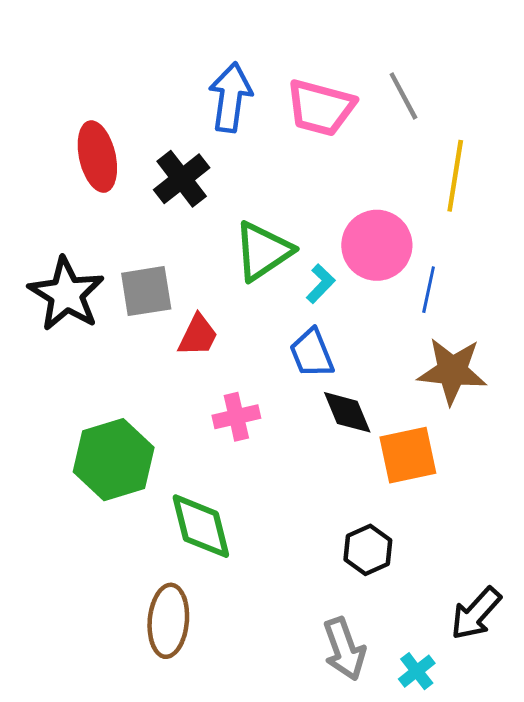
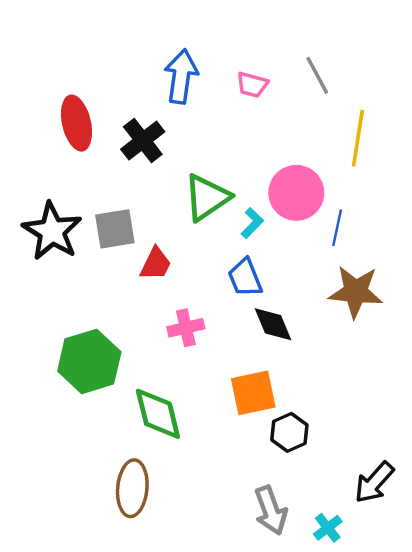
pink trapezoid: (321, 108) -> (252, 85), size x0.6
orange square: (408, 455) -> (253, 393), moved

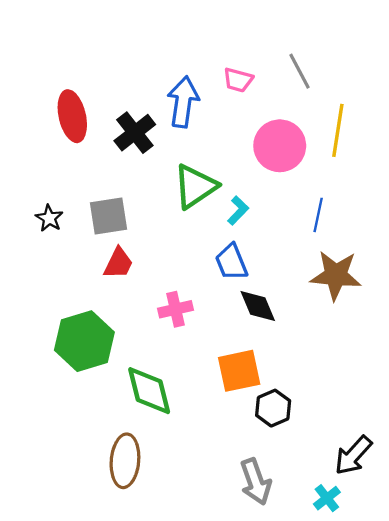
blue arrow: (181, 77) -> (183, 102), moved
pink circle: (296, 193) -> (280, 146), moved
black star: (52, 231) -> (49, 218), size x0.5
red trapezoid: (156, 264) -> (118, 263), moved
cyan cross: (328, 528) -> (327, 498), moved

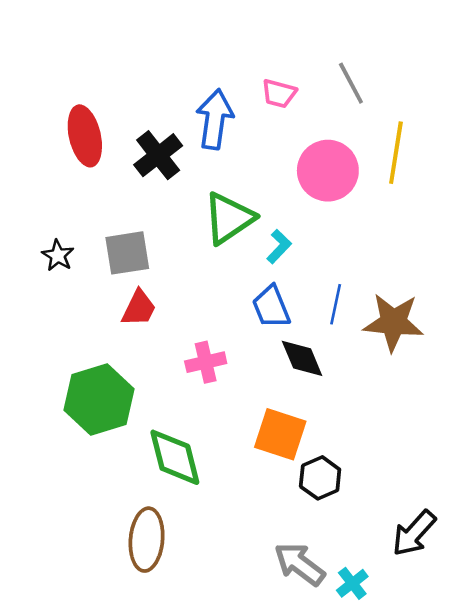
blue line: (318, 215) -> (336, 304), moved
orange square: (239, 371) -> (280, 434), turned 30
gray arrow: (256, 482) -> (300, 564), turned 147
cyan cross: (327, 498) -> (352, 583), moved

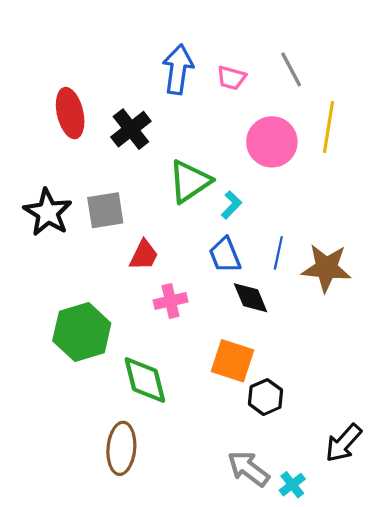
blue arrow: (215, 119) -> (178, 69), moved
black star: (58, 255) -> (48, 212), size x1.8
red trapezoid: (139, 308) -> (144, 255), moved

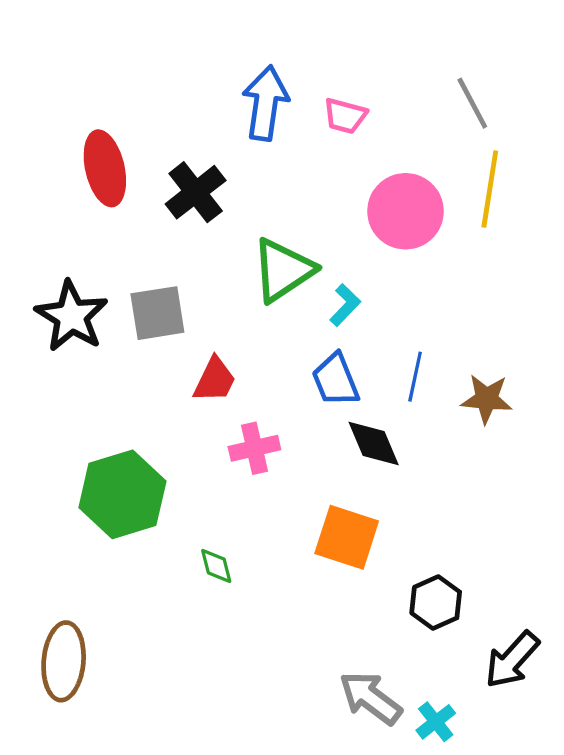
gray line: (291, 69) -> (472, 103), moved
brown star: (326, 268) -> (487, 399), size x0.7
green diamond: (145, 380) -> (216, 566), size x0.5
black hexagon: (266, 397) -> (436, 603), moved
brown ellipse: (121, 448) -> (64, 661), moved

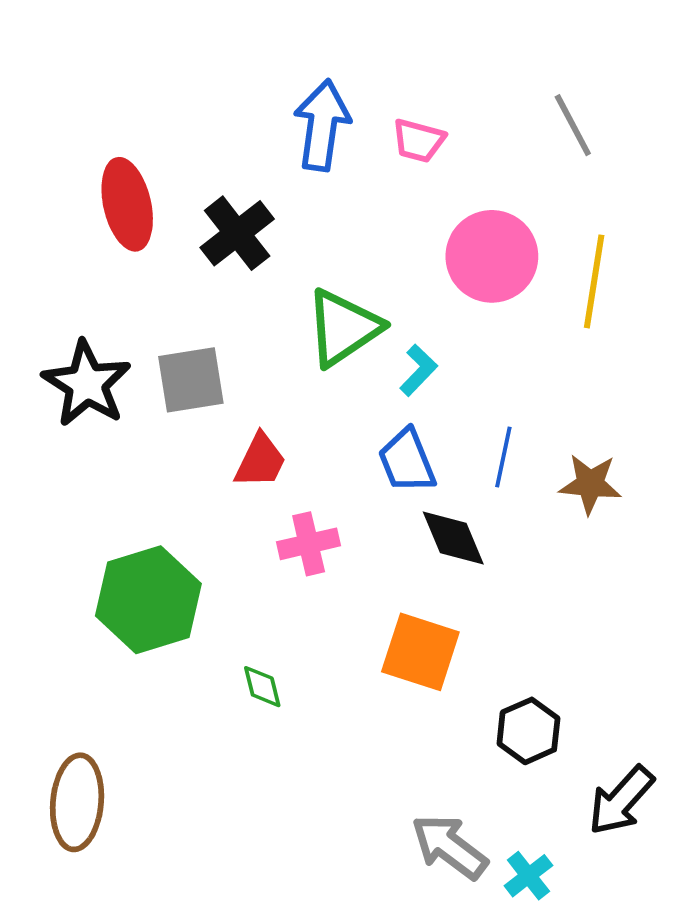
yellow line: (490, 189) -> (594, 281), moved

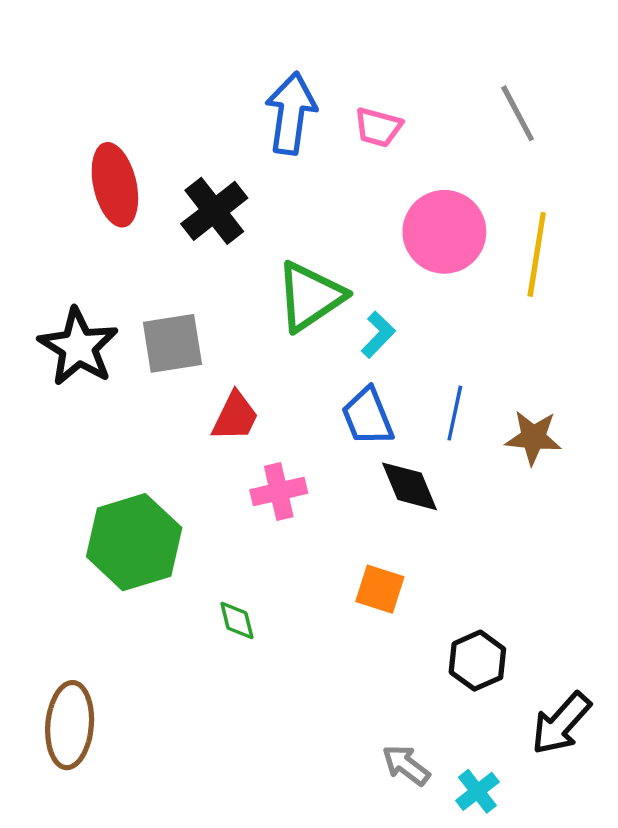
orange square: (420, 652) -> (380, 589), size x0.7
gray arrow: (449, 847) -> (406, 765), size x0.7

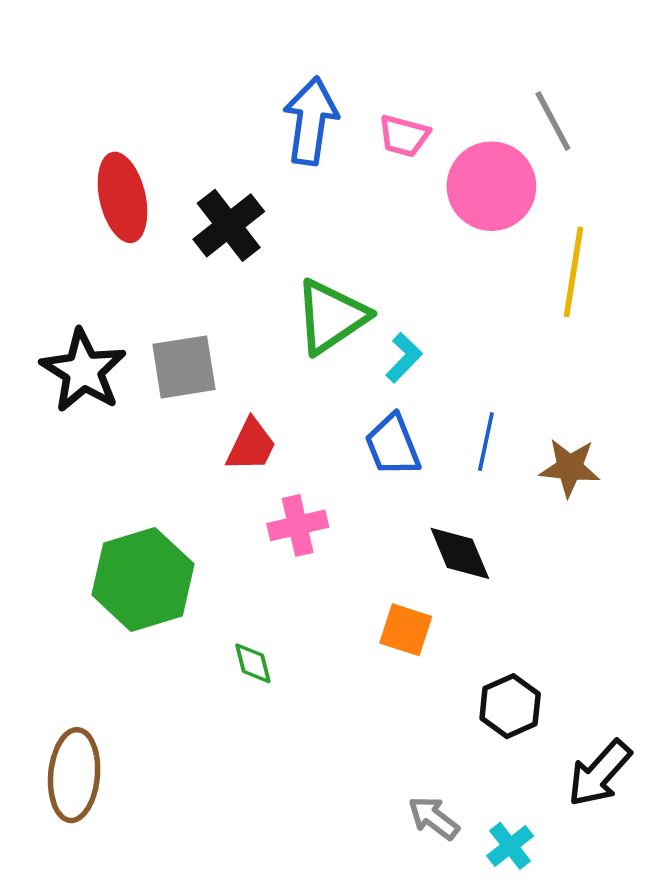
pink circle: (444, 232) -> (491, 186), moved
black diamond: (409, 486) -> (460, 553), moved

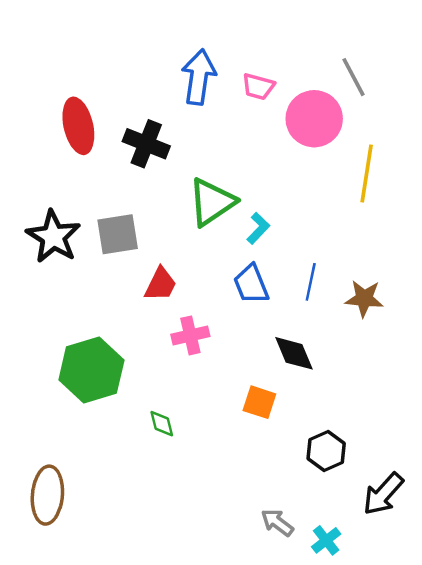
black cross: (229, 225) -> (146, 144), turned -30

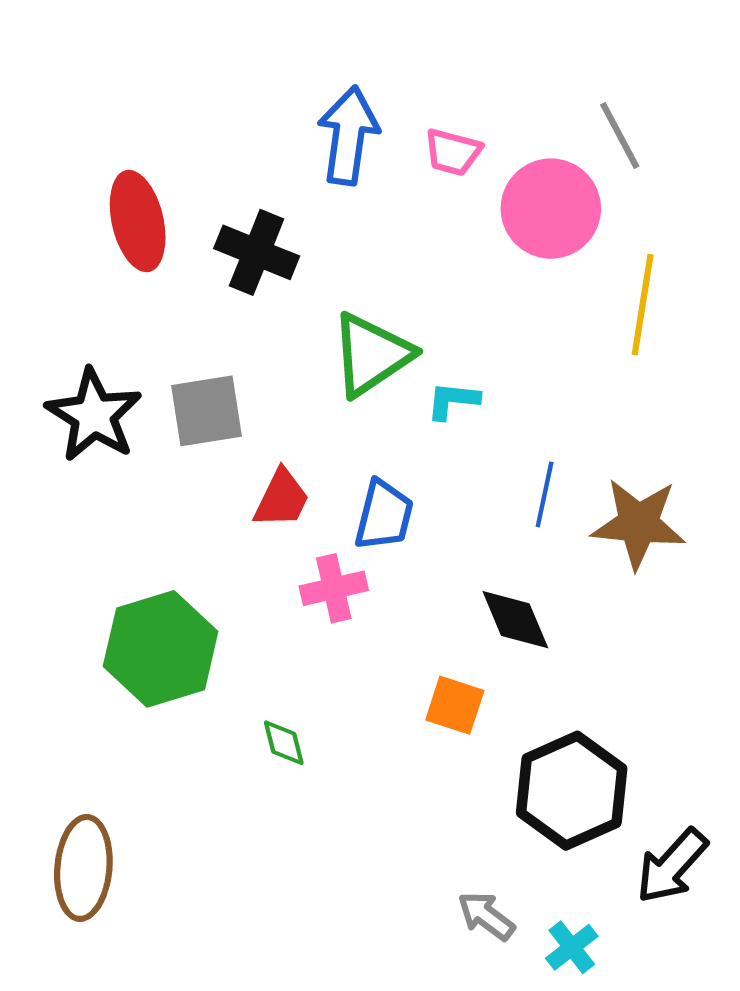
cyan L-shape: (258, 228) -> (453, 401), turned -128
blue trapezoid: (251, 284) -> (384, 515), moved, turned -144
brown star: (364, 299) -> (638, 524), size x1.4
black hexagon: (326, 451) -> (572, 791), size x1.6

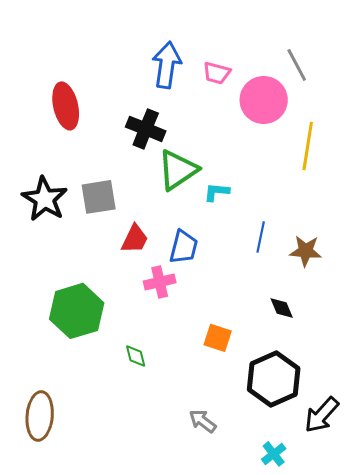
black cross: (257, 252) -> (146, 129), moved
brown star: (638, 524) -> (306, 251), size x0.7
black diamond: (515, 620) -> (282, 308), moved, size x0.7
gray arrow: (486, 916) -> (203, 421), moved

